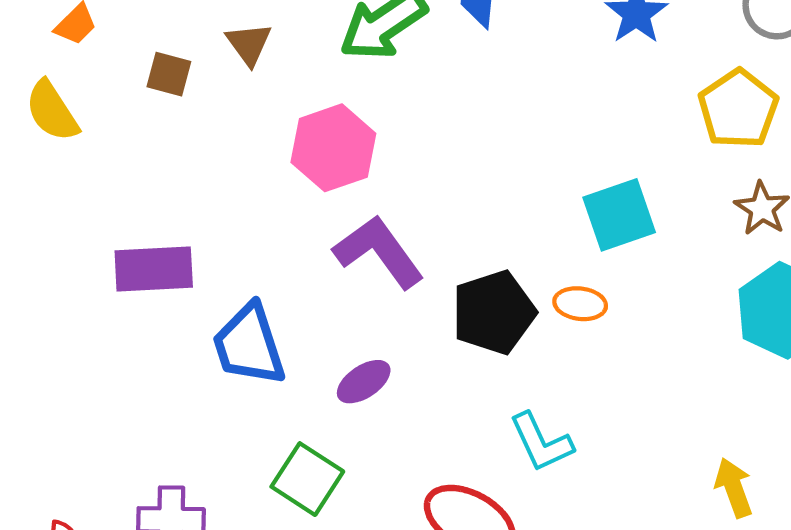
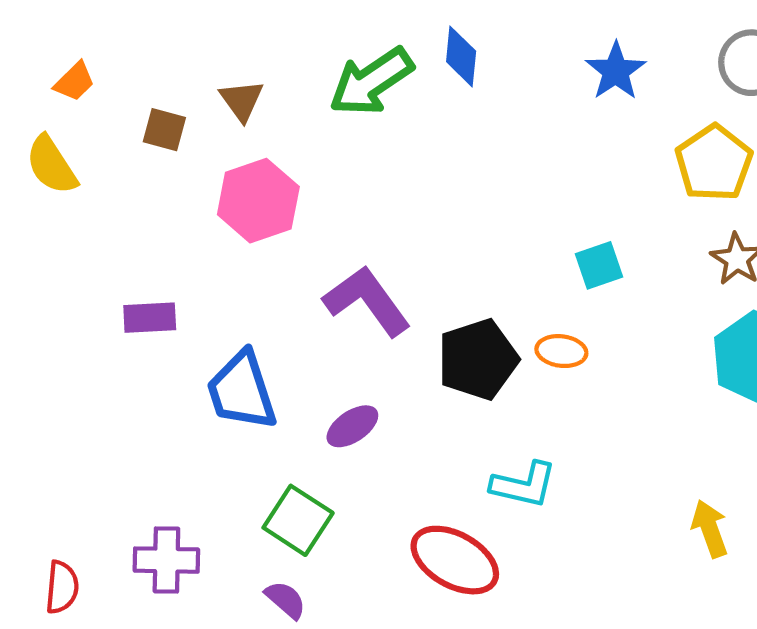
pink hexagon: (333, 148) -> (258, 201), moved
cyan square: (619, 215) -> (599, 265), size x0.7
purple rectangle: (154, 269) -> (150, 318), size x0.7
cyan L-shape: (541, 442) -> (524, 485), turned -52

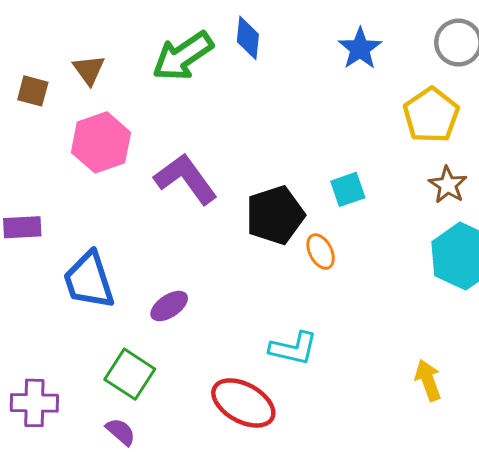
purple L-shape: (367, 301) -> (186, 179), moved
orange ellipse: (561, 351) -> (321, 252), turned 56
black pentagon: (478, 359) -> (275, 215), moved

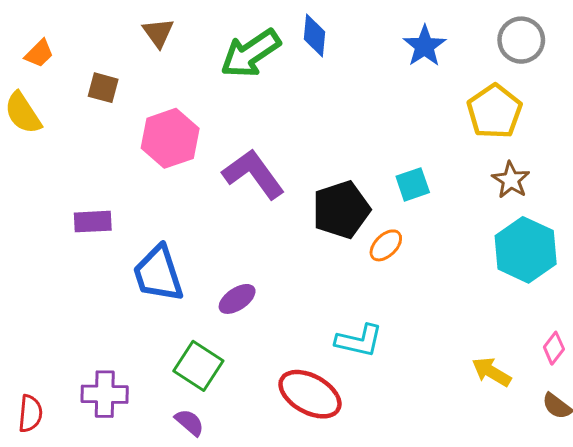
brown triangle: (89, 70) -> (158, 33), moved
orange ellipse: (321, 252) -> (386, 245), turned 72
yellow arrow: (428, 380) -> (491, 372), turned -39

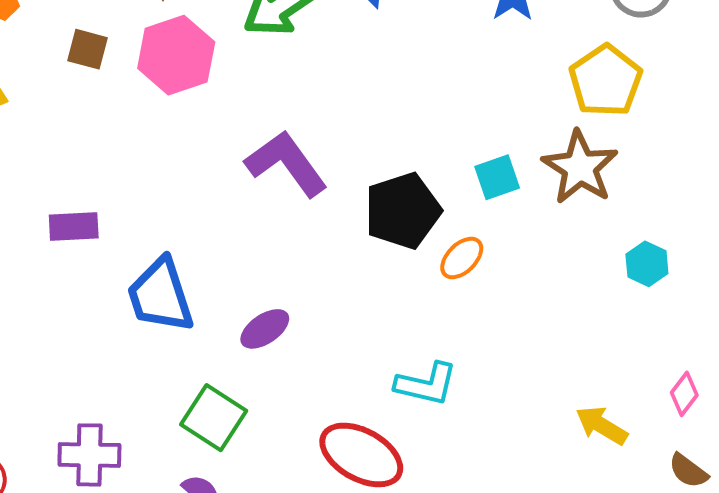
pink hexagon: (170, 138) -> (176, 55), moved
brown star: (511, 180) -> (580, 167), moved, size x1.5
cyan hexagon: (526, 250) -> (647, 264), size x0.5

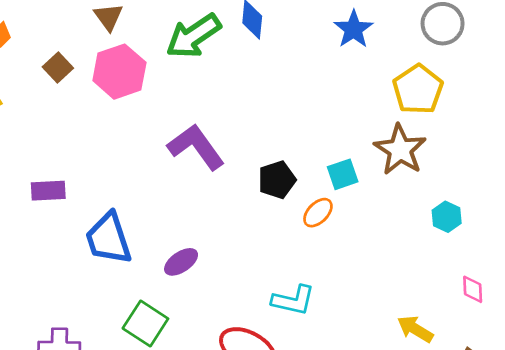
brown square: (88, 49) -> (58, 67), turned 32
cyan square: (497, 177) -> (343, 174), moved
black pentagon: (403, 211) -> (277, 180), size x0.7
pink diamond: (684, 394) -> (473, 289), moved, turned -40

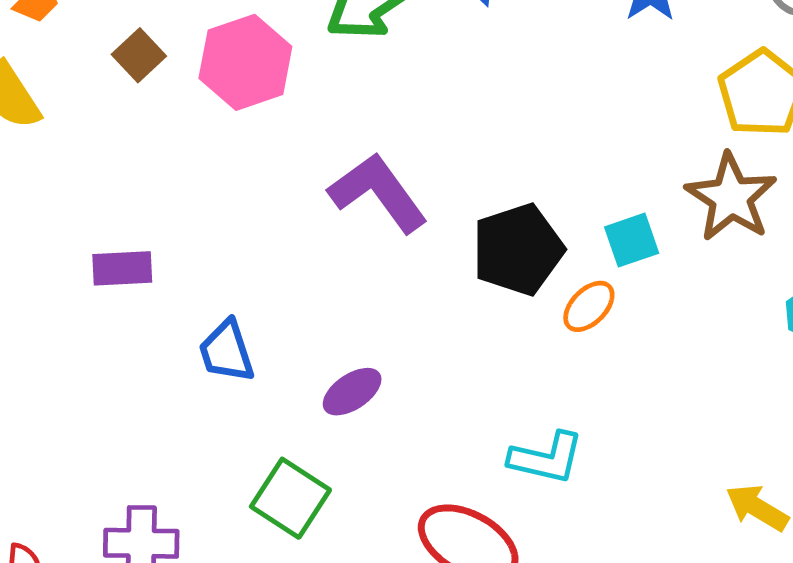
black pentagon: (277, 180) -> (518, 249), size x1.4
blue trapezoid: (108, 239) -> (227, 351), size x0.7

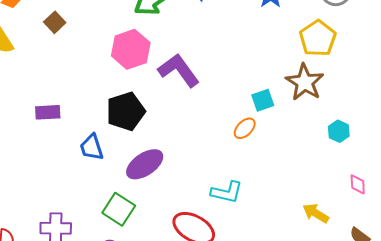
pink hexagon: (245, 62) -> (131, 49), moved
purple L-shape: (378, 193) -> (179, 70), moved
black pentagon: (518, 249) -> (126, 111), moved
purple ellipse: (352, 392) -> (145, 164), size x1.5

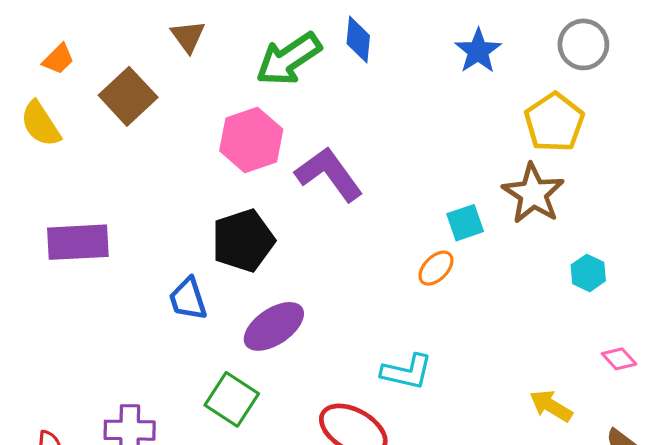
brown square: (55, 22) -> (128, 96), size x1.6
purple rectangle: (48, 112) -> (78, 242), moved, size x1.5
pink diamond: (358, 184) -> (619, 359), turned -40

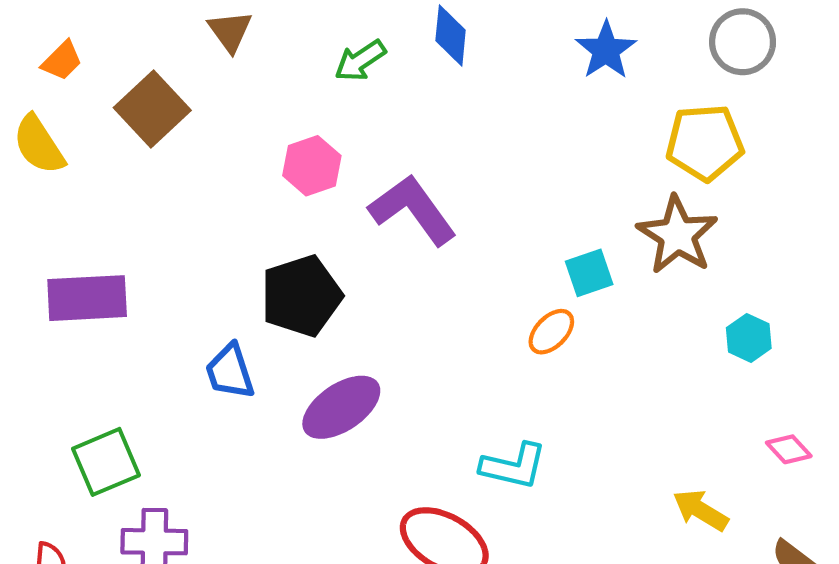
green arrow: (288, 59) -> (360, 61), size x0.6
yellow pentagon: (554, 122) -> (705, 143), turned 30
pink hexagon: (251, 140) -> (312, 166), size x0.7
green square: (232, 399) -> (106, 462), moved, turned 34

